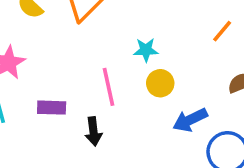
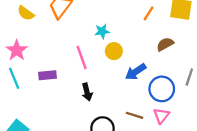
black arrow: (93, 131) -> (87, 92), moved

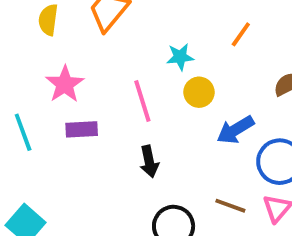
yellow semicircle: (26, 13) -> (48, 20), turned 60
orange line: (149, 13) -> (241, 34), moved
pink star: (17, 50) -> (65, 84), moved

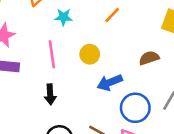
orange line: (241, 34) -> (112, 15), moved
cyan star: (180, 57) -> (64, 17), moved

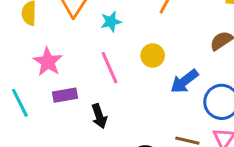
black arrow: (50, 94) -> (99, 116), moved

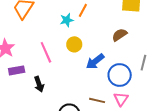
cyan star: (111, 22) -> (67, 20), moved

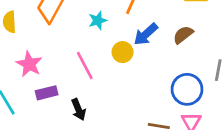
cyan star: (67, 20) -> (98, 20), moved
blue arrow: (95, 61) -> (146, 34), moved

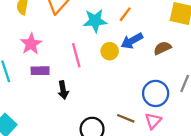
cyan star: (98, 20) -> (95, 21), size x1.5

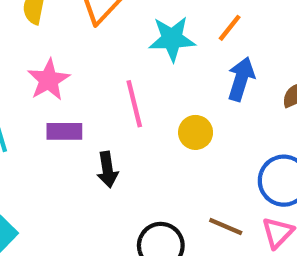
blue arrow: (132, 41) -> (241, 79), turned 135
yellow circle: (110, 51) -> (196, 132), moved

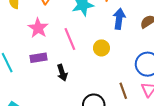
pink star: (49, 80) -> (38, 28), moved
brown line: (226, 227) -> (123, 91), turned 56

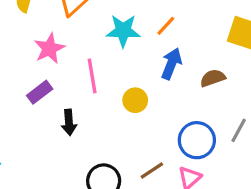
purple rectangle: (39, 58) -> (40, 92), turned -42
brown line: (123, 91) -> (152, 170), turned 63

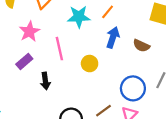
brown semicircle: (213, 78) -> (141, 46), turned -133

